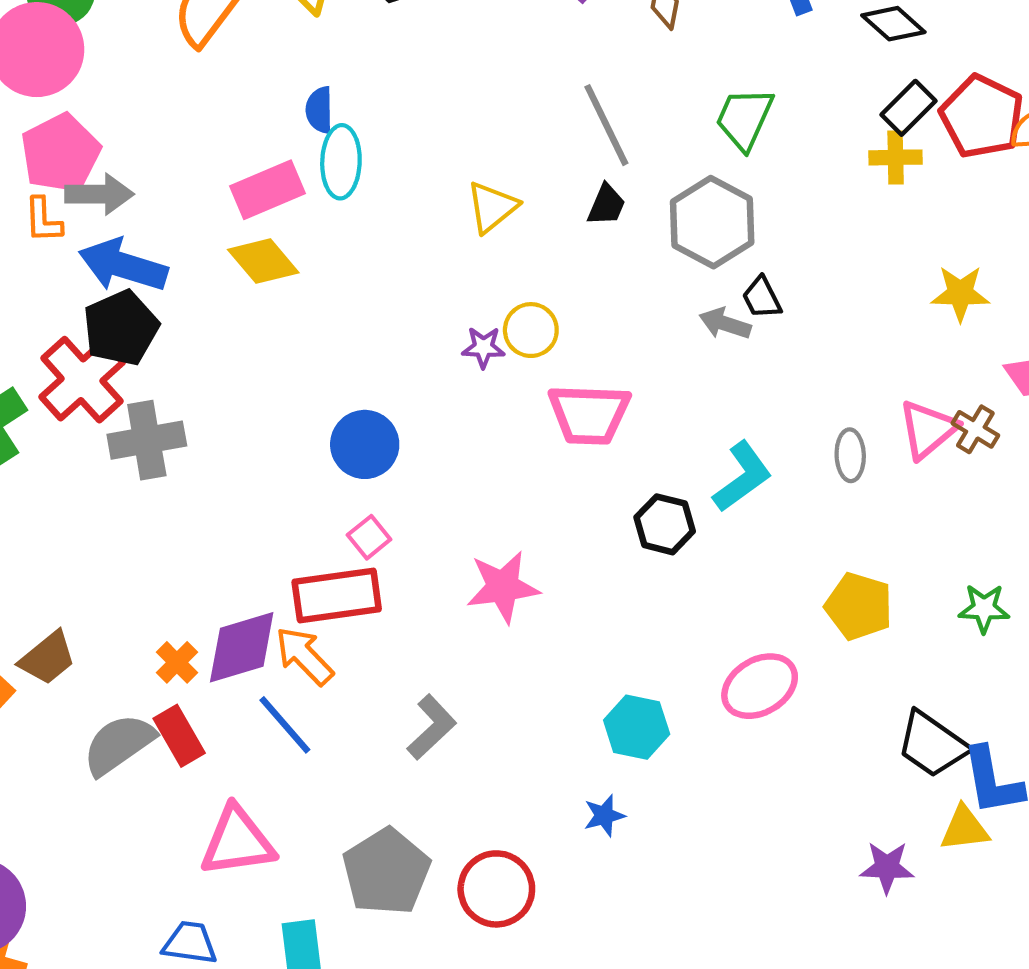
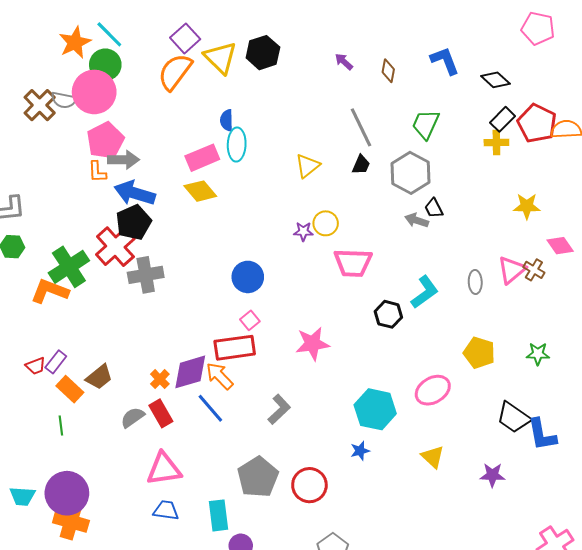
cyan hexagon: (637, 727) -> (375, 409), size x1.4
gray semicircle: (119, 744) -> (133, 417), size x0.7
yellow triangle: (965, 829) -> (433, 457), moved, turned 50
pink triangle: (237, 841) -> (164, 469), moved

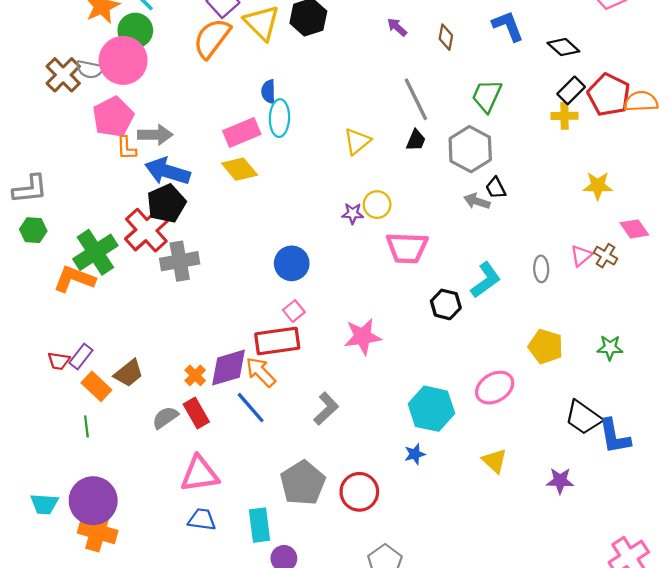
pink pentagon: (105, 140) -> (113, 117), moved
pink triangle: (512, 270) -> (581, 256), size x0.7
red trapezoid: (36, 366) -> (59, 361), turned 30

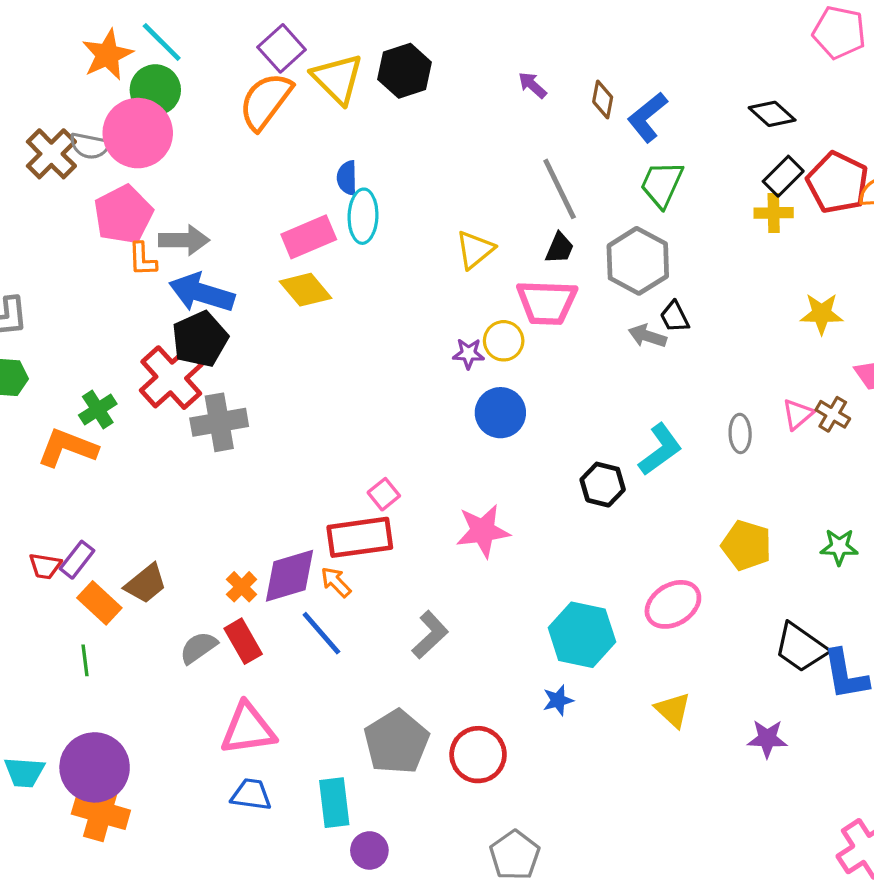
blue L-shape: (508, 26) -> (647, 117), moved, turned -108
pink trapezoid: (407, 248) -> (547, 302), moved
green cross: (95, 252) -> (98, 409), size x0.6
blue circle: (292, 263) -> (500, 413), moved
orange arrow: (261, 372) -> (336, 582), size x0.7

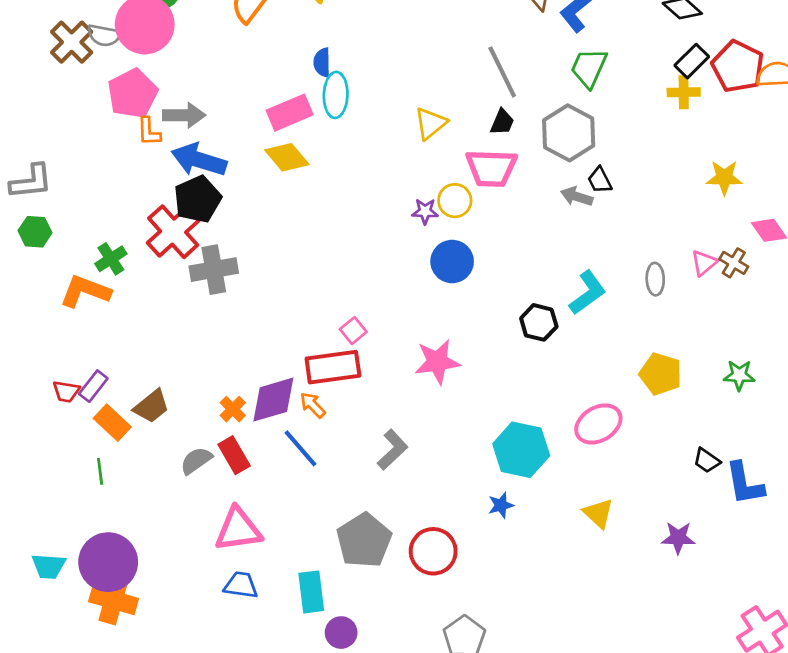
black trapezoid: (801, 648) -> (707, 461), size x0.6

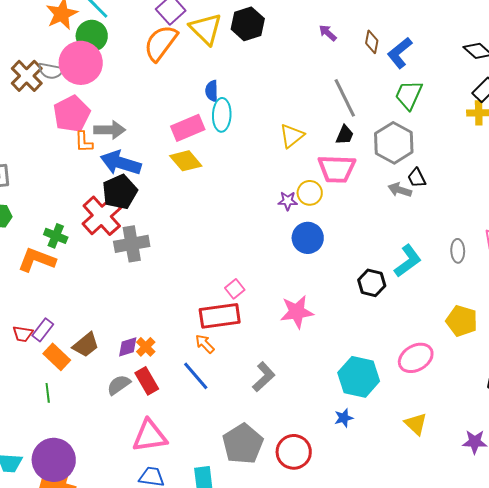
green cross: (111, 259) -> (56, 236), turned -35
purple diamond: (273, 400) -> (128, 347), moved, size x0.6

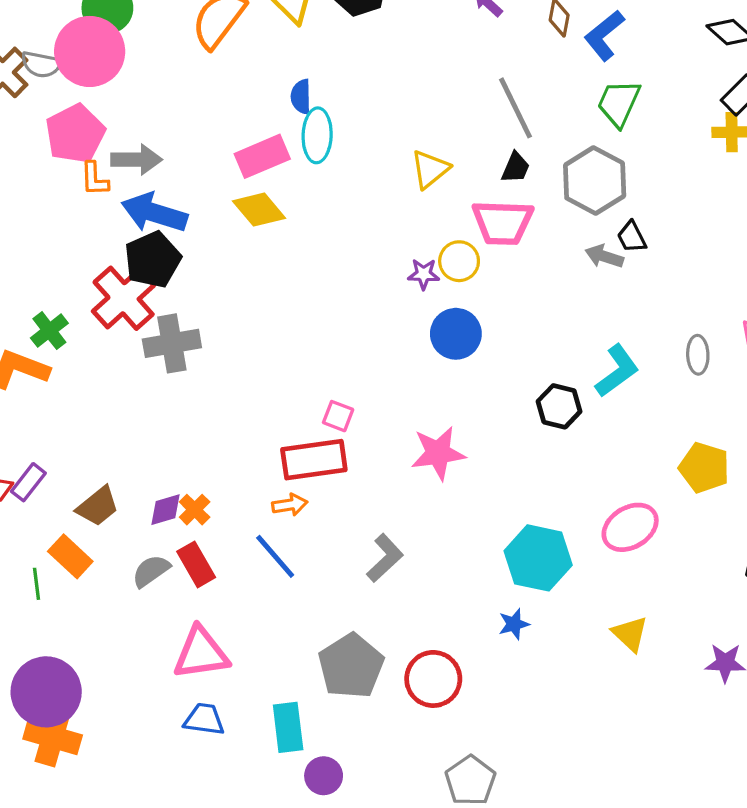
green cross: (56, 236) -> (49, 331), turned 30
pink square: (235, 289) -> (338, 416), turned -30
orange arrow: (205, 344) -> (290, 505), turned 125
orange rectangle: (57, 357) -> (70, 556), moved

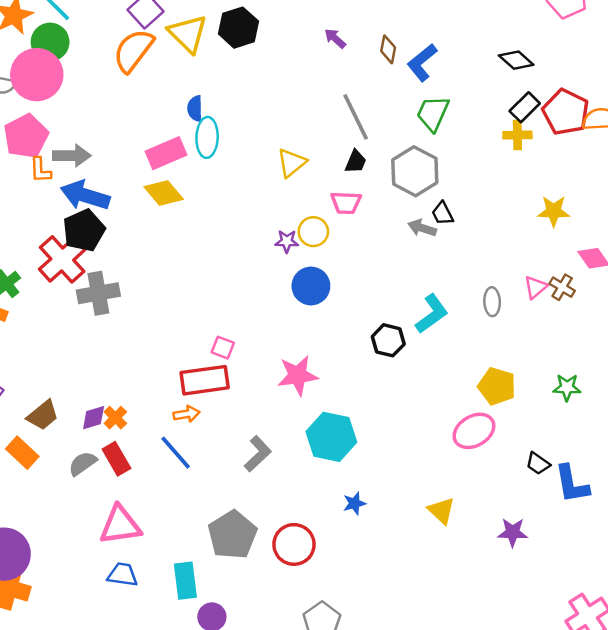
pink trapezoid: (503, 222) -> (346, 203), size x0.7
pink ellipse: (630, 527) -> (474, 431), moved
cyan hexagon: (538, 558) -> (331, 437), moved

